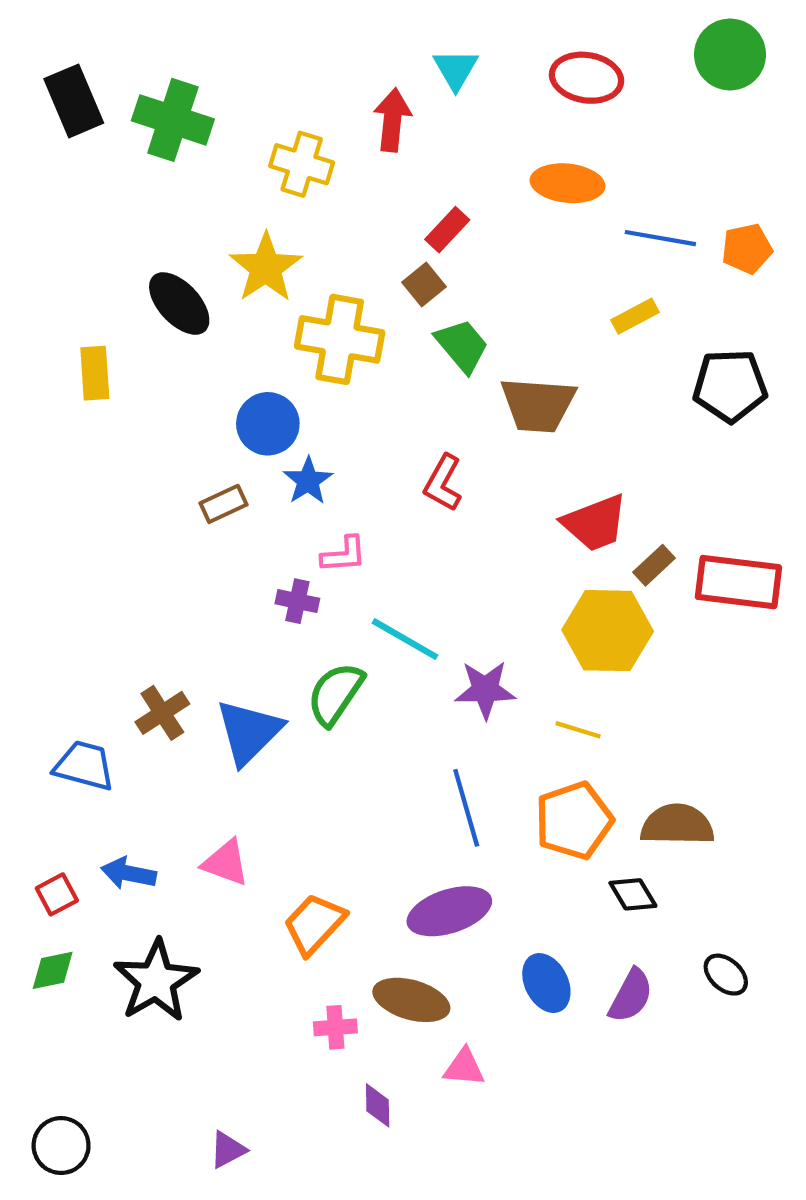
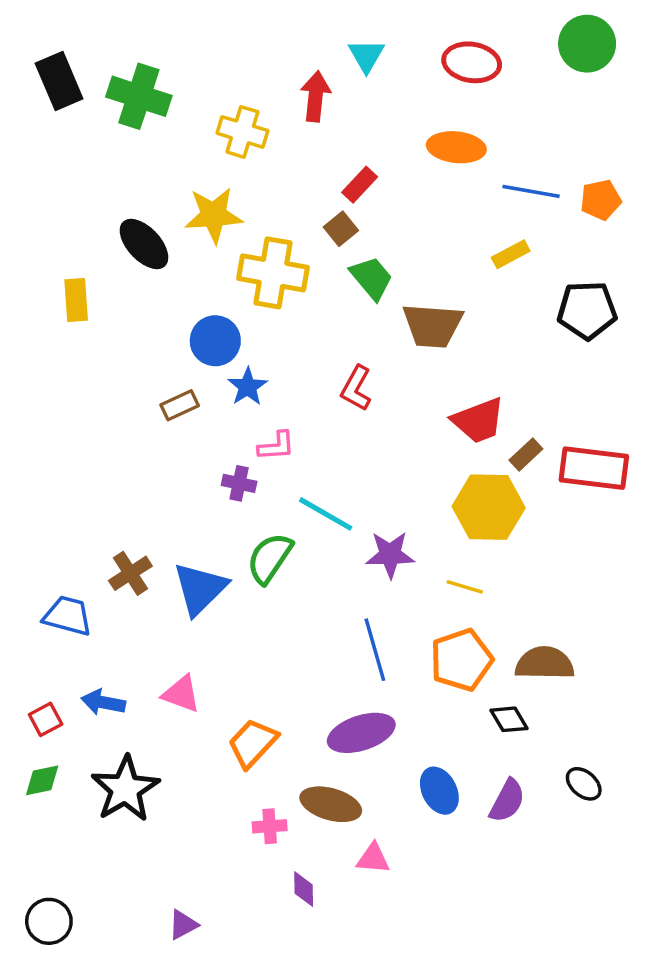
yellow star: (266, 268) -> (214, 215), turned 30

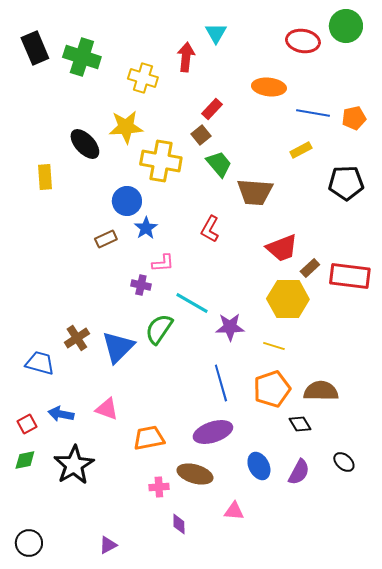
red ellipse: (472, 62) -> (303, 41), moved
orange trapezoid: (253, 743) -> (149, 438), turned 36
pink triangle: (373, 859) -> (234, 511), moved

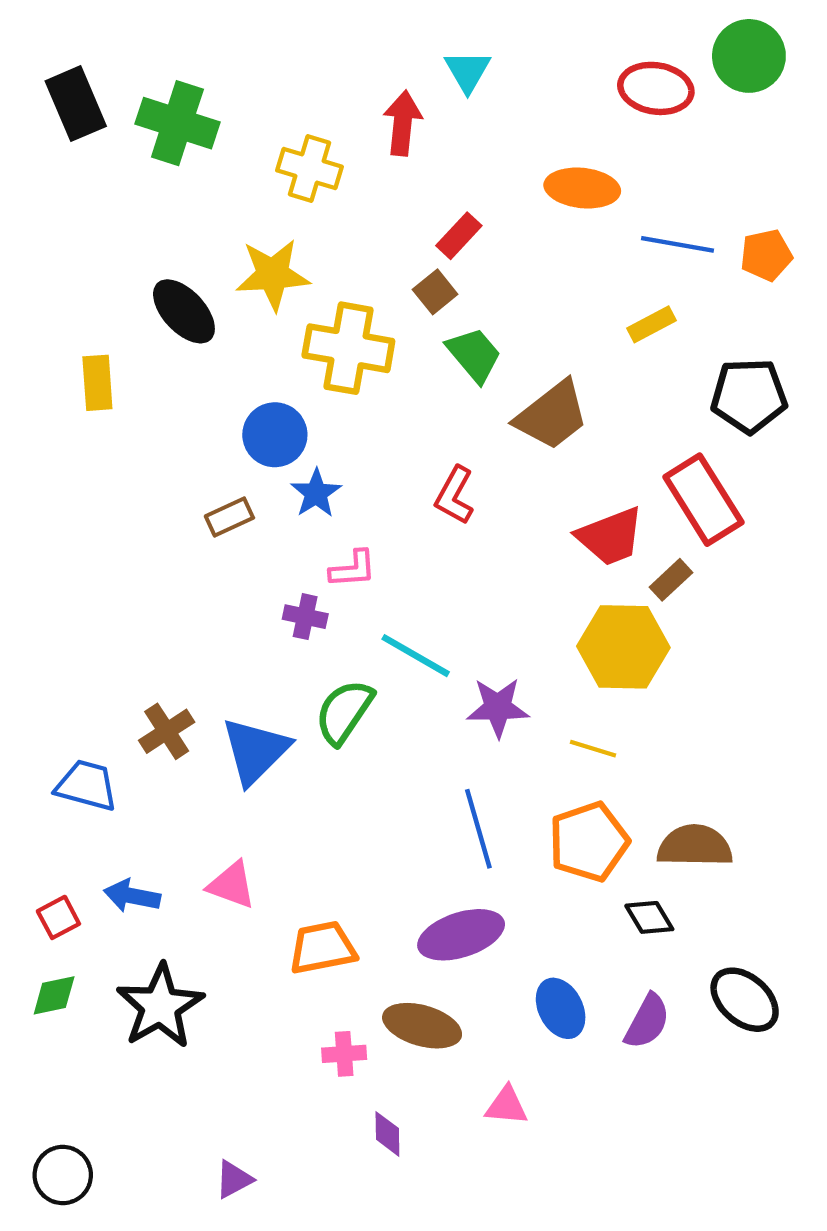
brown trapezoid: (255, 192) -> (552, 415), turned -42
red rectangle: (350, 276) -> (703, 500), moved, turned 51
black ellipse: (344, 462) -> (745, 1000), size x1.5

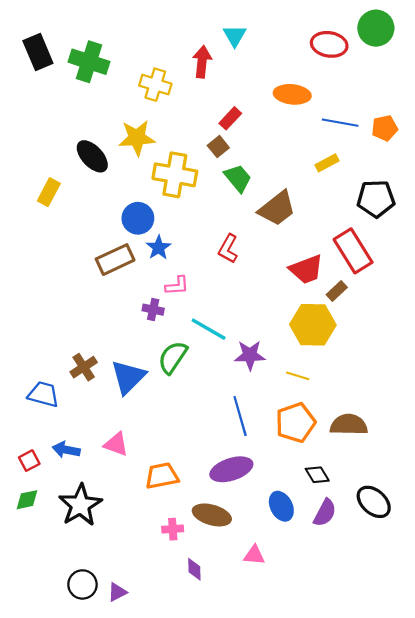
yellow rectangle: (97, 383) -> (49, 192), turned 32
brown rectangle: (229, 517) -> (115, 260), size x1.6
black diamond: (649, 917) -> (317, 475), moved
black circle: (63, 1175) -> (82, 584), moved

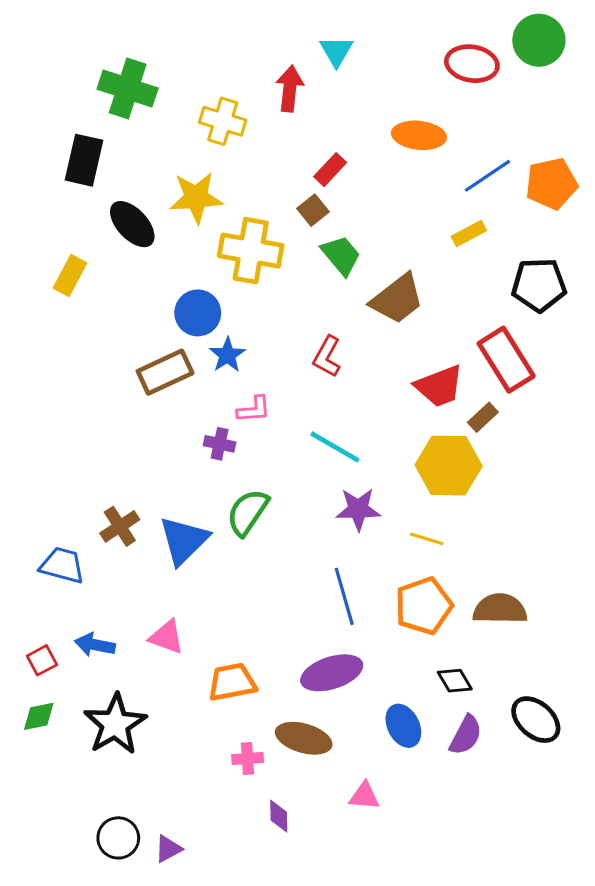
black rectangle: (38, 52) -> (84, 160), moved, turned 36
blue line: (340, 123) -> (488, 176), turned -44
orange pentagon: (385, 128) -> (551, 184), size x1.4
cyan line: (209, 329) -> (335, 447), moved

